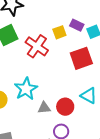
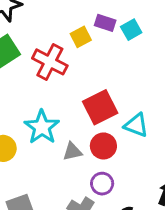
red square: (81, 58) -> (100, 107), moved

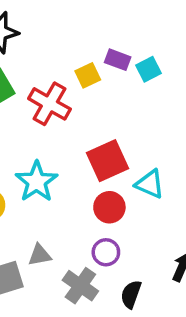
gray triangle: (72, 152) -> (40, 255), moved

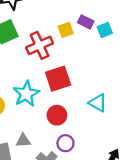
red cross: (49, 104) -> (40, 45), turned 30
red square: (107, 161) -> (58, 79), moved
red circle: (109, 207) -> (57, 115), moved

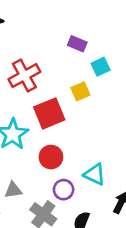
yellow square: (66, 30) -> (80, 91), moved
cyan square: (105, 30) -> (101, 67), moved
cyan triangle: (98, 103) -> (95, 174), moved

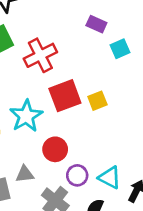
yellow square: (80, 91) -> (97, 101), moved
red circle: (51, 157) -> (55, 149), moved
cyan triangle: (95, 174) -> (110, 178), moved

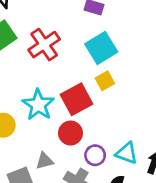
cyan square: (120, 49) -> (101, 48), moved, size x1.6
red square: (65, 96) -> (76, 99), moved

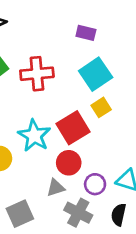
red cross: (44, 45) -> (37, 74), turned 32
gray triangle: (44, 161) -> (56, 188), moved

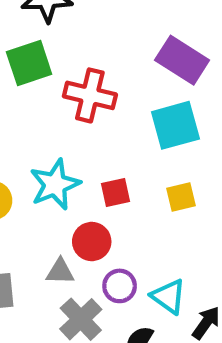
purple rectangle: (86, 33) -> (182, 60), size x1.6
yellow square: (101, 107) -> (181, 197), moved
red square: (73, 128) -> (115, 192), size x0.6

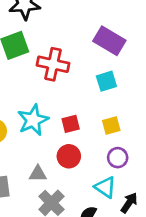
cyan square: (175, 125) -> (106, 81), size x0.7
red circle: (92, 241) -> (69, 156), moved
purple circle: (120, 286) -> (118, 158), moved

